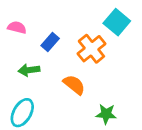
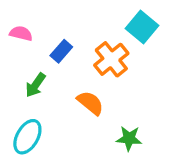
green arrow: (29, 70) -> (36, 85), turned -48

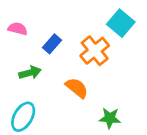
green arrow: (36, 85) -> (30, 73), turned -140

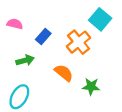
green star: (110, 118) -> (91, 86), moved

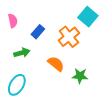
pink semicircle: (15, 24) -> (13, 21), turned 64

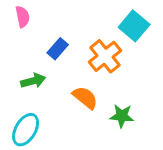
pink semicircle: (13, 21) -> (23, 17), moved

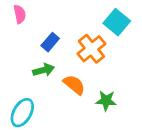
green arrow: (33, 81) -> (44, 70), moved

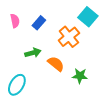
pink semicircle: (20, 14) -> (15, 21), moved
blue rectangle: (50, 42) -> (39, 23), moved

